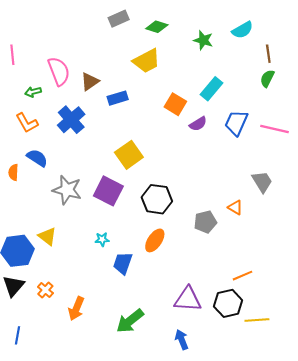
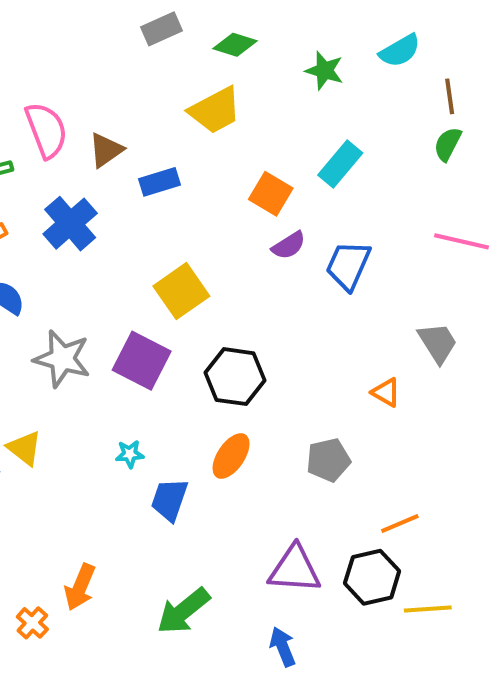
blue trapezoid: (236, 123) -> (348, 265), moved
purple semicircle: (198, 124) -> (289, 245), moved
gray pentagon: (205, 222) -> (328, 460), moved
orange cross: (45, 290) -> (32, 623), moved

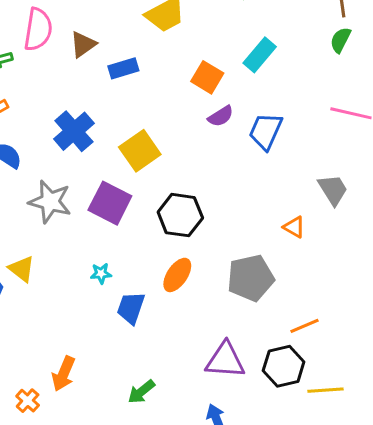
pink semicircle: (46, 130) -> (38, 29), turned 30
blue cross: (70, 224) -> (74, 131), moved
gray pentagon: (328, 460) -> (251, 278), size x1.4
green arrow: (183, 611) -> (141, 392), size x0.7

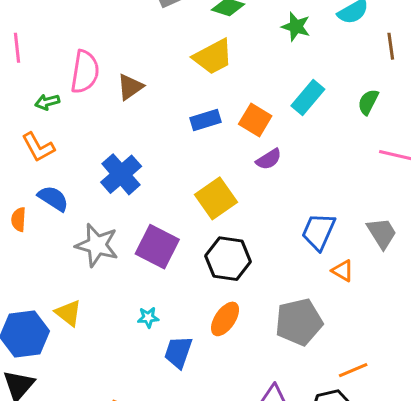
green semicircle: (340, 40) -> (368, 102), moved
blue rectangle: (123, 68) -> (205, 120), moved
blue trapezoid: (266, 131) -> (318, 232), moved
yellow square: (140, 151) -> (216, 198), moved

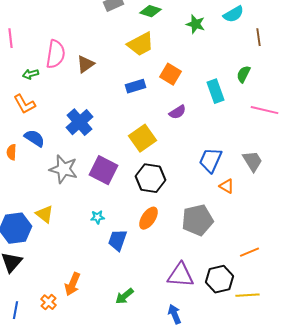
cyan rectangle: (308, 97) -> (216, 91), moved, turned -60
orange square: (255, 120) -> (170, 74), moved
orange line: (353, 370) -> (250, 252), moved

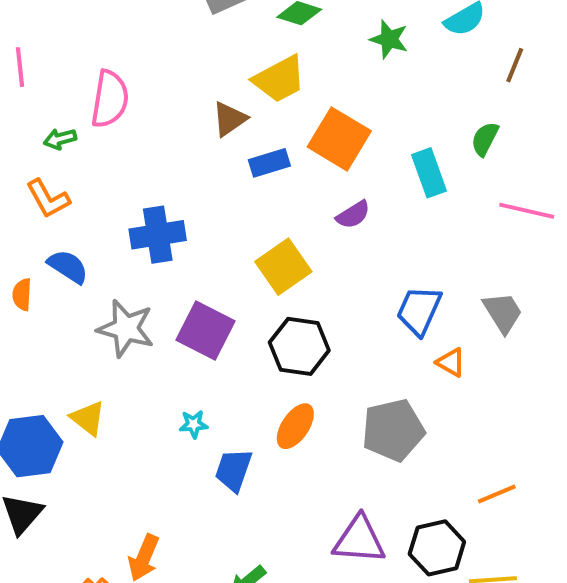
brown line: (258, 37) -> (515, 65), turned 30
brown triangle: (86, 64) -> (230, 119), moved
orange square: (170, 74) -> (339, 139), size x1.4
blue cross: (80, 122) -> (158, 235), turned 32

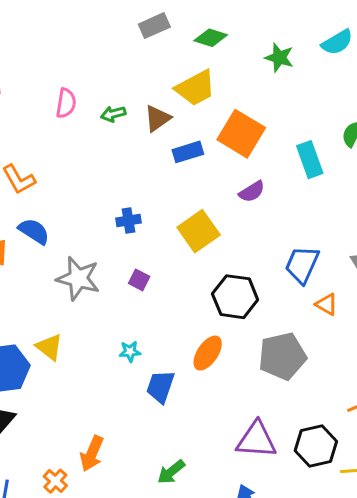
pink semicircle: (110, 99) -> (66, 103), size x0.7
green arrow: (60, 139) -> (113, 114), moved
blue cross: (158, 235) -> (128, 221), moved, size x0.6
purple square: (206, 330) -> (139, 280), size x0.5
black hexagon: (299, 346) -> (235, 297), moved

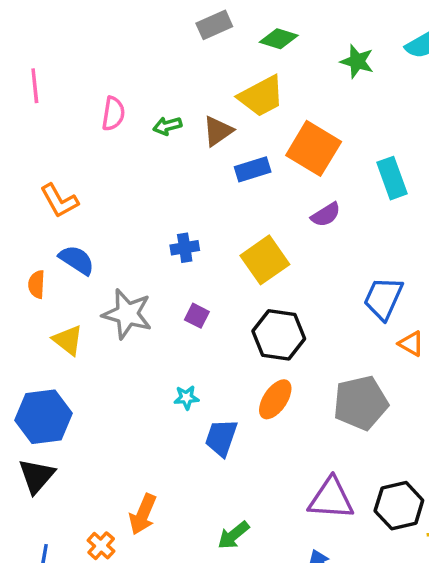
black hexagon: (235, 297) -> (279, 335), moved
yellow triangle: (49, 347) -> (68, 340), moved

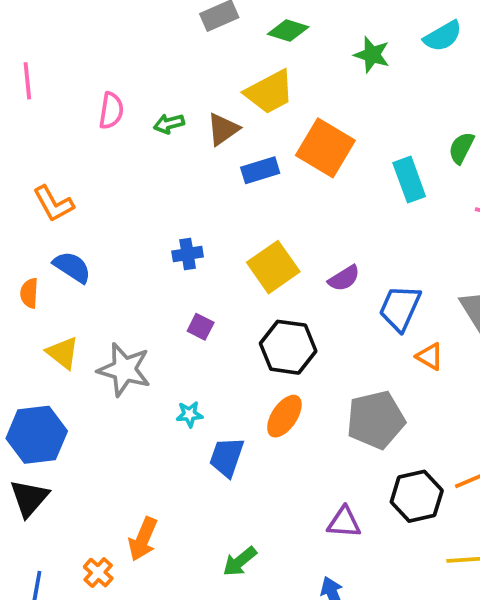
purple semicircle: (326, 215) -> (344, 278), moved
gray star: (127, 314) -> (124, 370), moved
purple triangle: (331, 499) -> (344, 522), size x0.7
black hexagon: (399, 506) -> (417, 496), moved

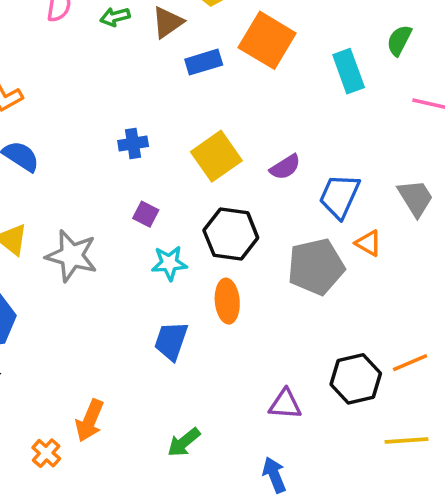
cyan star: (189, 414) -> (169, 263), moved, size x1.4
orange ellipse: (284, 416) -> (227, 301), turned -39
gray pentagon: (376, 420) -> (316, 267), moved

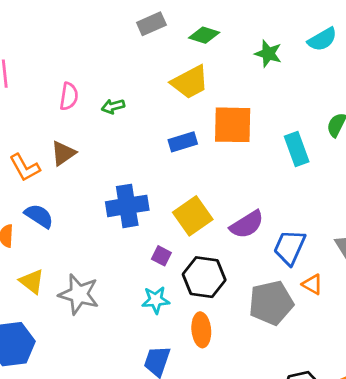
brown triangle: (167, 22) -> (63, 153), moved
orange square: (267, 40) -> (233, 125), turned -30
blue cross: (133, 144) -> (127, 206), size x1.8
purple semicircle: (285, 167) -> (247, 224), size x1.4
purple square: (146, 214) -> (161, 256), moved

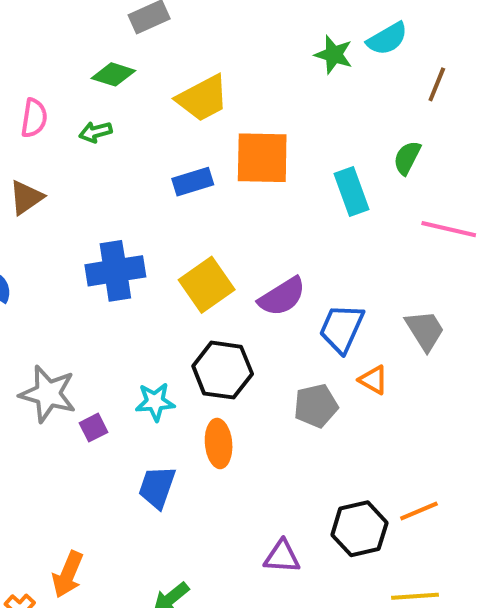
green diamond: (204, 35) -> (113, 74), moved
green star: (268, 54) -> (334, 55), moved
purple square: (161, 256) -> (94, 428), moved, turned 36
gray pentagon: (271, 303) -> (316, 406), size x0.7

